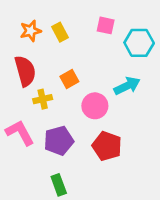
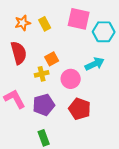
pink square: (106, 25) -> (79, 19), size x1.6
yellow cross: (43, 99) -> (42, 74), moved

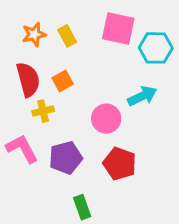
orange square: (52, 59) -> (63, 81), moved
yellow cross: (42, 74) -> (43, 111), moved
green rectangle: (44, 138) -> (82, 207), moved

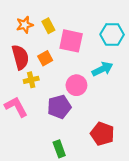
pink square: (118, 28) -> (71, 41), moved
purple pentagon: (66, 158) -> (59, 107), moved
red pentagon: (120, 164) -> (102, 134), moved

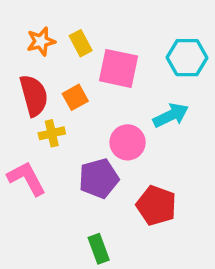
red pentagon: (102, 134) -> (156, 205), moved

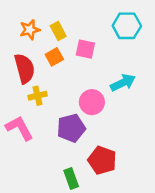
cyan hexagon: (187, 58) -> (127, 26), moved
pink square: (118, 68) -> (85, 49), size x0.7
orange square: (75, 97) -> (54, 57), moved
red pentagon: (156, 205) -> (102, 160), moved

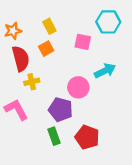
orange star: (30, 30) -> (13, 31), moved
pink square: (85, 49) -> (83, 42), moved
purple pentagon: (71, 128) -> (61, 110), turned 30
green rectangle: (71, 178) -> (54, 136), moved

